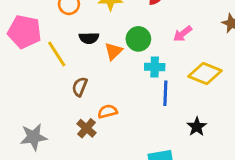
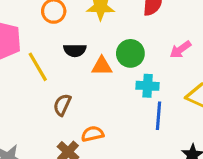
orange triangle: (113, 51) -> (102, 66), turned 42

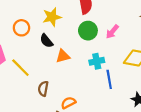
black semicircle: (75, 50) -> (46, 41), moved, turned 64
green circle: (130, 53) -> (88, 31), moved

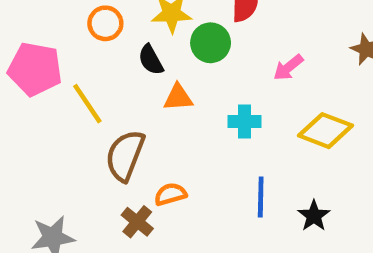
green circle: (88, 31) -> (211, 43), moved
blue line: (109, 79) -> (261, 197), moved
brown semicircle: (43, 89) -> (125, 156), size x1.6

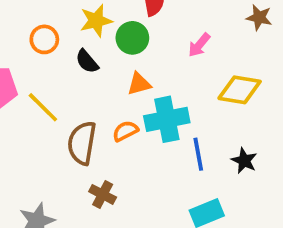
orange triangle: (178, 97) -> (139, 84), moved
cyan cross: (245, 122) -> (167, 119), moved, size x1.6
orange semicircle: (170, 194) -> (125, 131), moved

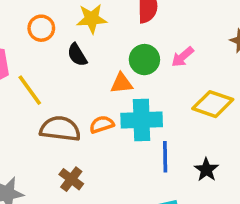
green circle: (132, 38) -> (144, 60), moved
brown semicircle: (82, 143) -> (60, 129), turned 78

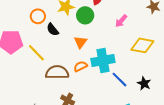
black semicircle: (77, 55) -> (53, 30), moved
green circle: (144, 60) -> (85, 15), moved
orange triangle: (122, 83) -> (80, 42), moved, turned -40
blue line: (165, 157) -> (119, 80), turned -36

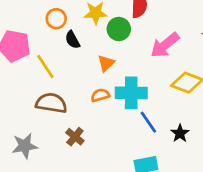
pink arrow: (121, 21) -> (165, 45), size x1.6
brown semicircle: (57, 72) -> (51, 103), moved

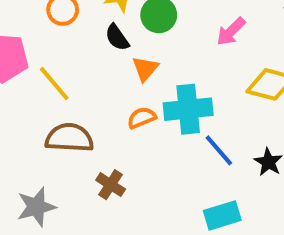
black semicircle: (72, 40) -> (117, 37), moved
pink arrow: (165, 45) -> (231, 31), size x0.7

